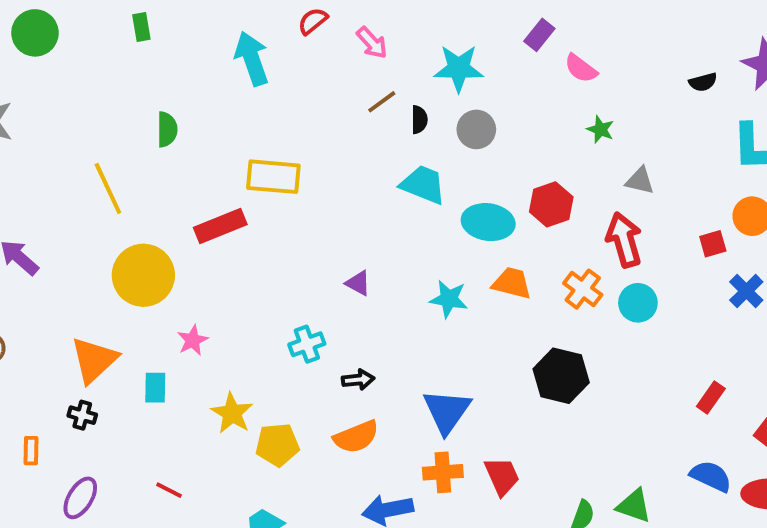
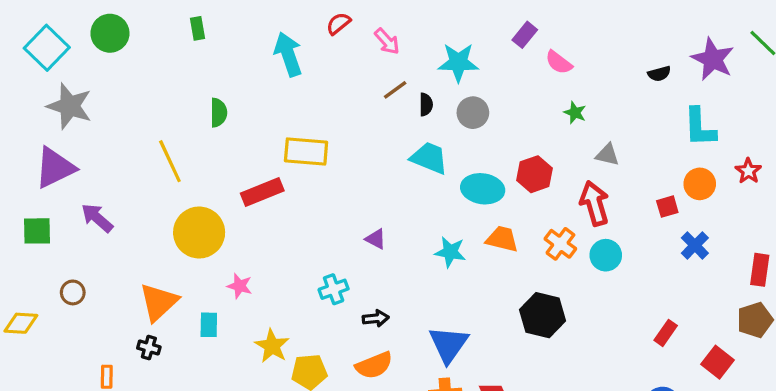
pink star: (193, 340) -> (240, 286), turned -30

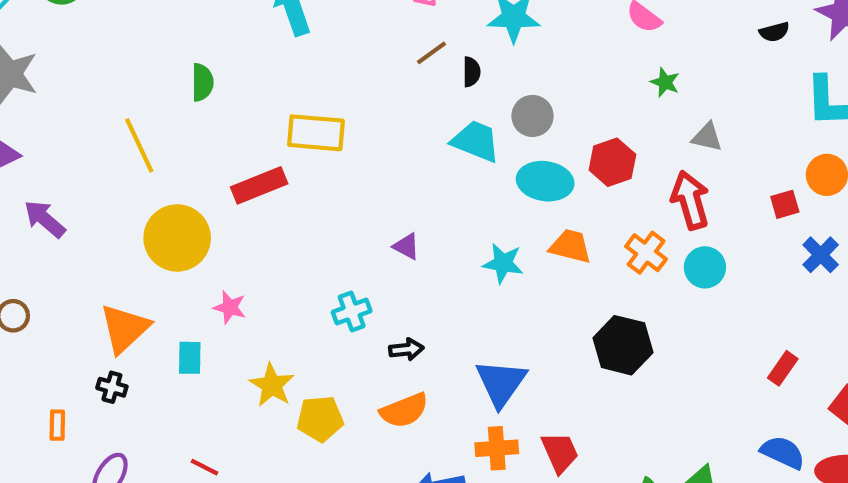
gray circle: (473, 113) -> (533, 116), moved

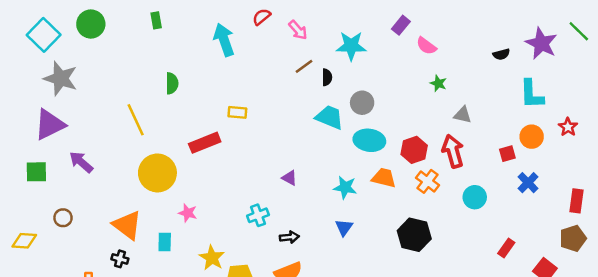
yellow rectangle: (316, 133) -> (237, 112), size x0.6
red hexagon: (612, 162) -> (414, 150), moved
cyan circle: (705, 267) -> (475, 197), moved
orange triangle: (125, 328) -> (127, 225), turned -40
blue triangle: (501, 383) -> (344, 227), moved, size x0.6

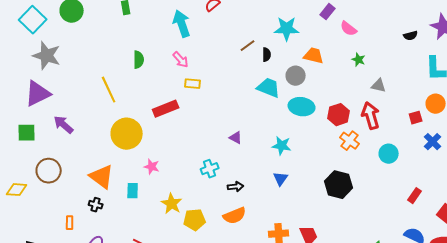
pink arrow: (298, 30) -> (181, 60), moved
orange trapezoid: (384, 178) -> (314, 56), moved
brown circle: (63, 218) -> (49, 171), size x1.6

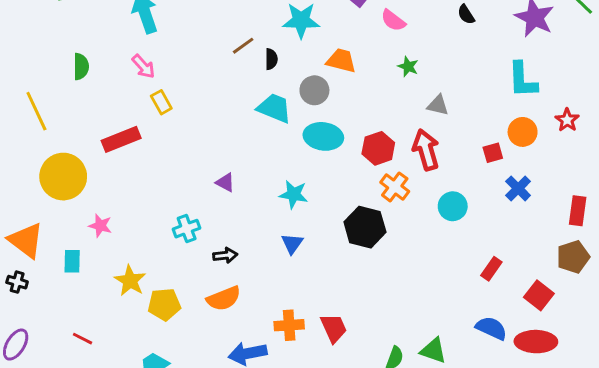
black semicircle: (411, 36) -> (466, 14), moved, turned 72
yellow rectangle: (193, 84) -> (161, 102), turned 56
black hexagon: (339, 185) -> (365, 227), moved

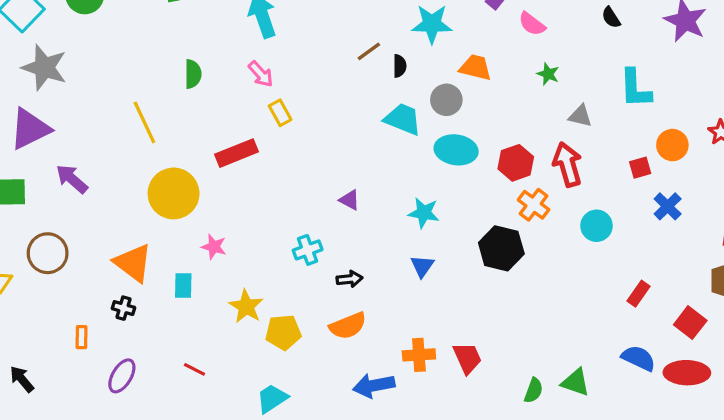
cyan L-shape: (523, 80) -> (635, 89), moved

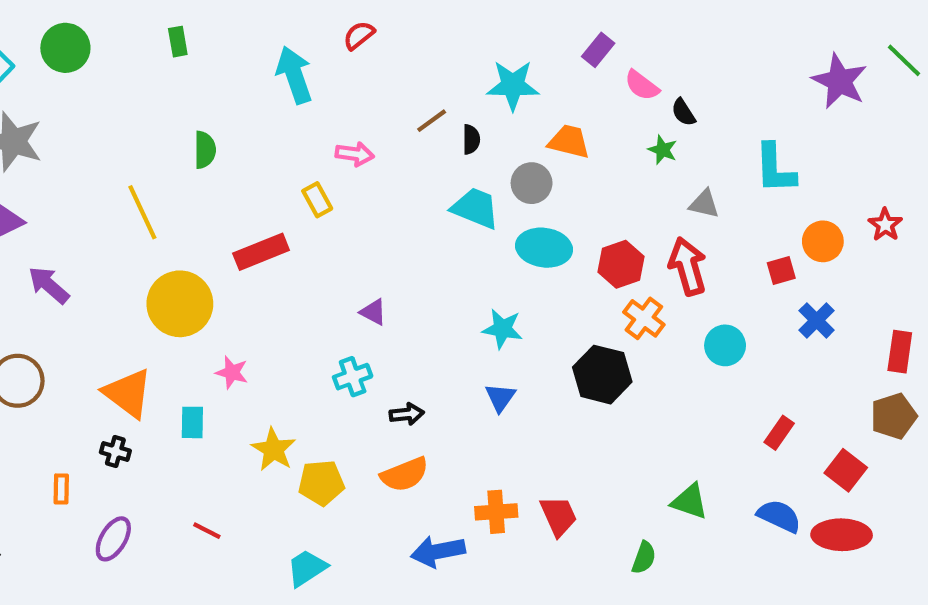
black semicircle: (611, 17) -> (683, 112), moved
pink arrow: (261, 74) -> (355, 154), moved, turned -40
purple triangle: (350, 200) -> (373, 312), moved
green triangle: (576, 382) -> (690, 501), moved

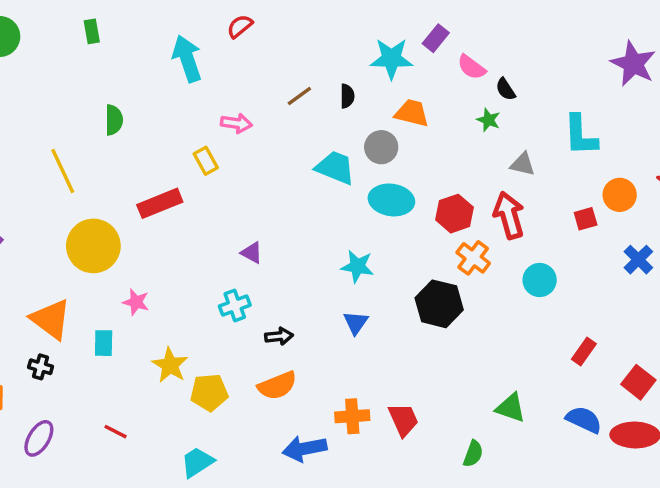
cyan star: (513, 85) -> (391, 59), moved
black semicircle: (471, 139) -> (347, 96), moved
blue cross: (817, 320) -> (638, 260), moved

